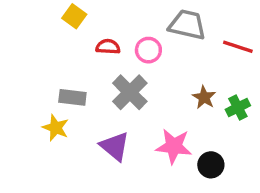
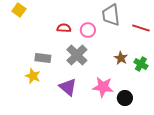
yellow square: (74, 16) -> (19, 10), moved
gray trapezoid: (187, 25) -> (111, 15), turned -110
green cross: (238, 107) -> (141, 64), turned -32

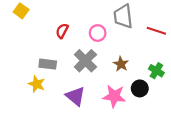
red semicircle: (64, 28) -> (62, 31), moved, turned -64
brown star: (121, 58) -> (121, 64), moved
black circle: (125, 98) -> (140, 88), moved

